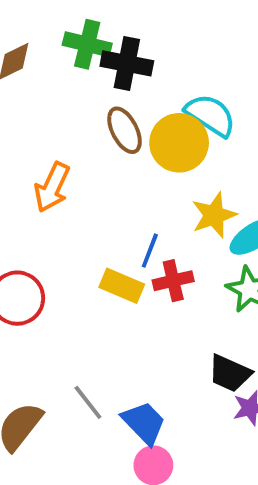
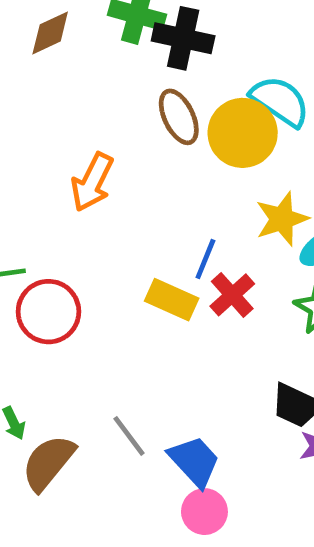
red cross: (173, 281) -> (232, 295), turned -30

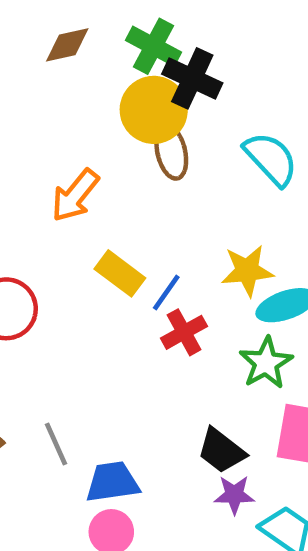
yellow circle: (243, 133) -> (154, 110), moved
yellow rectangle: (172, 300) -> (120, 273), moved
blue trapezoid: (194, 461) -> (112, 482), turned -68

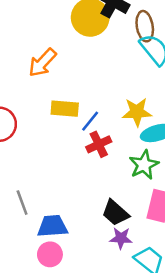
brown ellipse: (171, 152) -> (145, 26), moved
yellow rectangle: (120, 273) -> (65, 109), turned -36

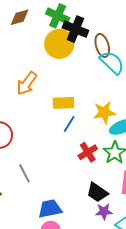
yellow rectangle: (65, 109) -> (63, 103), moved
red cross: (99, 144) -> (88, 152), moved
gray line: (22, 203) -> (24, 173), moved

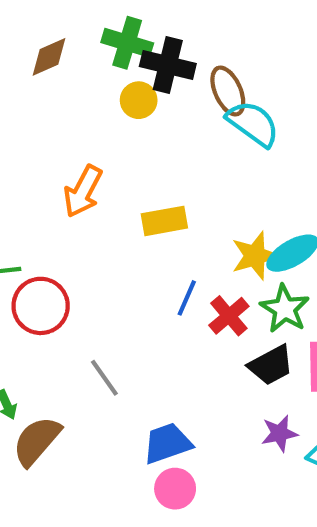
yellow circle: (59, 44) -> (139, 100), size x0.6
yellow star: (104, 112) -> (255, 256), moved
blue line: (69, 124) -> (187, 298), moved
black trapezoid: (97, 192) -> (271, 365), moved, turned -55

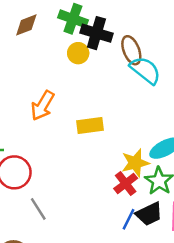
yellow star: (255, 256) -> (135, 163), moved
blue line: (187, 298) -> (128, 219), moved
gray line: (104, 378) -> (38, 209), moved

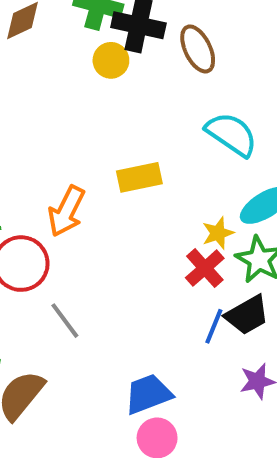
cyan semicircle: (145, 70) -> (231, 134), moved
orange arrow: (43, 106) -> (66, 211), moved
yellow star: (135, 163) -> (218, 233), size x0.7

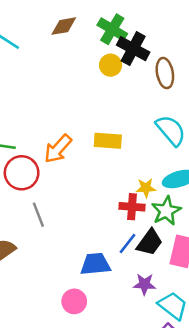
red cross: (205, 268) -> (132, 207), turned 30
black trapezoid: (247, 315) -> (150, 242), turned -40
blue trapezoid: (148, 394) -> (95, 264), moved

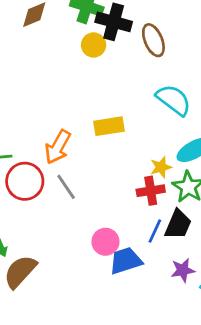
gray line: (38, 215) -> (66, 187), moved
pink circle: (74, 301) -> (105, 242), moved

